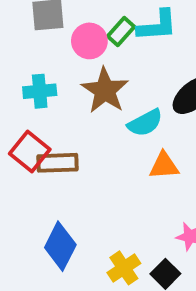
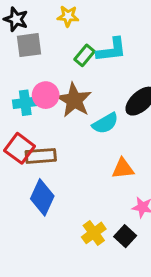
pink circle: (89, 41) -> (46, 95), moved
orange triangle: (164, 166) -> (123, 169), moved
blue diamond: (60, 246) -> (42, 197), moved

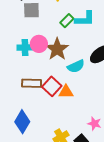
red square: (20, 148) -> (52, 86), moved
orange triangle: (123, 169) -> (66, 92), moved
blue diamond: (42, 197) -> (22, 122), moved

